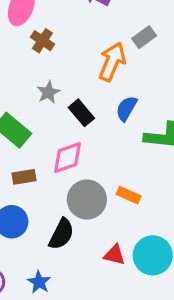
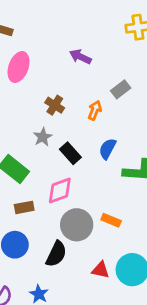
brown cross: (42, 41) -> (55, 105), moved
orange arrow: (112, 62) -> (95, 110), size x0.6

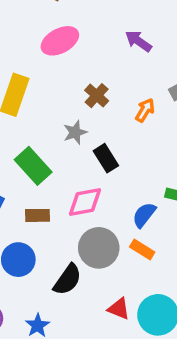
pink ellipse: (19, 67) -> (60, 41), turned 32
blue semicircle: (108, 149) -> (144, 215), moved

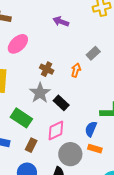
purple arrow: (138, 41) -> (61, 21), moved
gray star: (75, 132) -> (40, 93), size x1.5
brown rectangle: (37, 215) -> (31, 145), turned -48

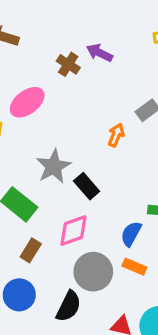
pink ellipse: (18, 44) -> (27, 102), moved
brown cross: (47, 69) -> (68, 64), moved

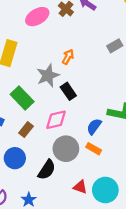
pink ellipse: (27, 102) -> (37, 17), moved
orange arrow: (116, 135) -> (68, 57), moved

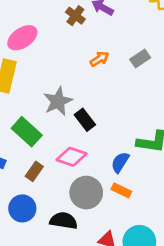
pink ellipse: (37, 17) -> (22, 38), moved
orange arrow: (68, 57) -> (100, 59), moved, turned 32
pink diamond: (56, 120) -> (71, 157), turned 35
black semicircle: (47, 170) -> (64, 221), turned -110

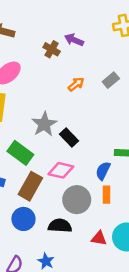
brown rectangle: (34, 171) -> (30, 186), size x1.6
orange rectangle: (121, 190) -> (107, 195), turned 70

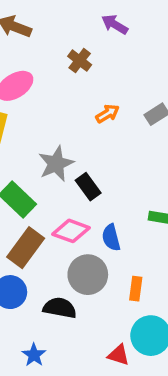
purple arrow: (74, 40) -> (115, 24), moved
blue semicircle: (103, 171) -> (111, 238), moved, turned -48
orange rectangle: (107, 195) -> (136, 289), moved
red triangle: (99, 238) -> (119, 355), moved

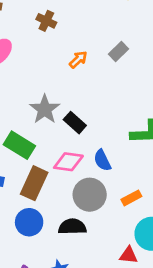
orange rectangle: (136, 289) -> (131, 198), turned 66

